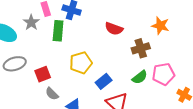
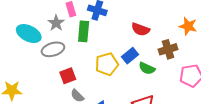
gray ellipse: (15, 64) -> (53, 49), moved
green semicircle: (140, 77) -> (147, 68), moved, turned 63
blue rectangle: (104, 81) -> (130, 56), moved

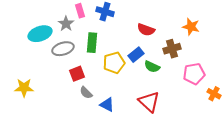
green rectangle: (84, 31) -> (92, 43), moved
cyan ellipse: (29, 34) -> (40, 34), turned -45

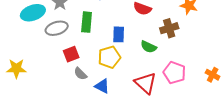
blue rectangle: (136, 55) -> (119, 34), moved, turned -49
yellow pentagon: (114, 63) -> (109, 57), moved
pink pentagon: (194, 74) -> (174, 73), moved, turned 30

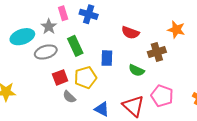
green rectangle: (87, 22) -> (75, 46), turned -30
yellow pentagon: (109, 57) -> (86, 77), moved
blue triangle: (102, 86) -> (102, 109), moved

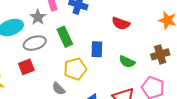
brown cross: (157, 52) -> (160, 54), moved
red square: (60, 77) -> (26, 67), moved

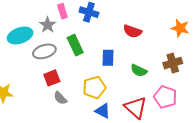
red square: (26, 67) -> (52, 78), moved
yellow pentagon: (75, 69) -> (94, 87), moved
gray semicircle: (59, 89) -> (60, 98), moved

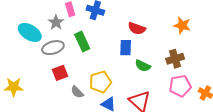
cyan ellipse: (20, 36) -> (30, 32), turned 50
blue rectangle: (108, 58) -> (126, 48), moved
pink pentagon: (165, 97) -> (180, 86), moved, turned -30
gray semicircle: (60, 98) -> (77, 92), moved

